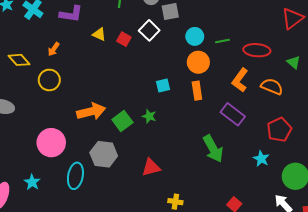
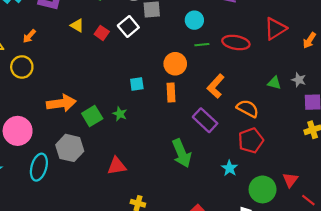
cyan circle: (195, 36) -> (194, 20), moved
red ellipse: (257, 50) -> (236, 42), moved
green triangle: (294, 62) -> (274, 83), moved, turned -32
orange semicircle: (272, 86) -> (248, 109), moved

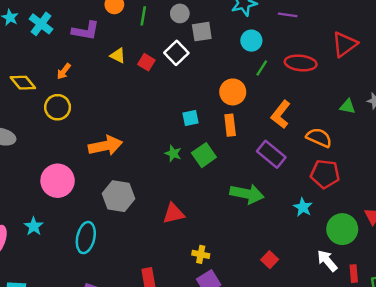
green line: (202, 45) -> (262, 68), turned -48
green square: (92, 116) -> (204, 155), moved
red pentagon: (251, 140) -> (325, 174), turned 30
green arrow: (182, 153) -> (247, 194), turned -52
cyan ellipse: (39, 167) -> (86, 238), moved

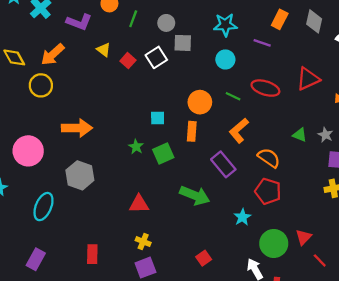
green line: (262, 68) -> (233, 96), moved, turned 72
orange arrow: (64, 71) -> (53, 54), size x1.6
red triangle: (174, 213) -> (139, 204), moved

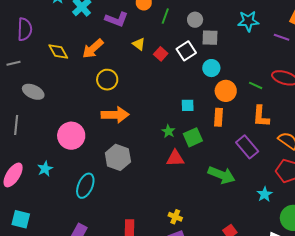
cyan circle: (225, 59) -> (211, 68), moved
yellow circle: (41, 85) -> (107, 80), moved
orange L-shape: (239, 131) -> (261, 116), turned -45
red triangle: (139, 204) -> (175, 158), moved

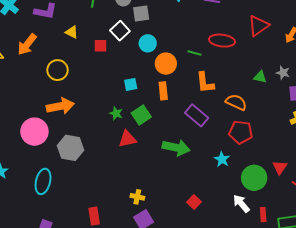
red square: (161, 54) -> (101, 46), moved, turned -32
yellow circle: (107, 80) -> (57, 70), moved
pink circle: (71, 136) -> (34, 132), moved

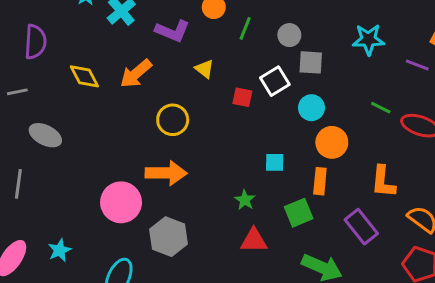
green line: (194, 53) -> (381, 108), moved
green square: (141, 115) -> (299, 213), moved

